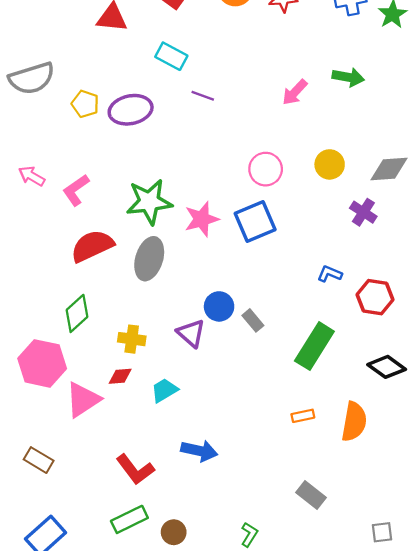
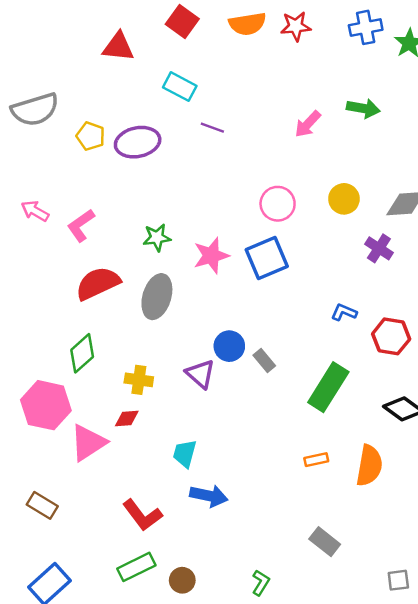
green star: (149, 202) -> (157, 237), size x0.6
cyan trapezoid: (164, 390) -> (185, 454), moved, turned -44

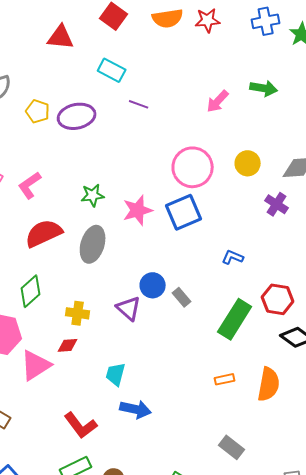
pink circle: (278, 204) -> (193, 167), size x1.4
blue L-shape: (344, 312) -> (233, 257), moved
red hexagon: (391, 336) -> (278, 299), moved

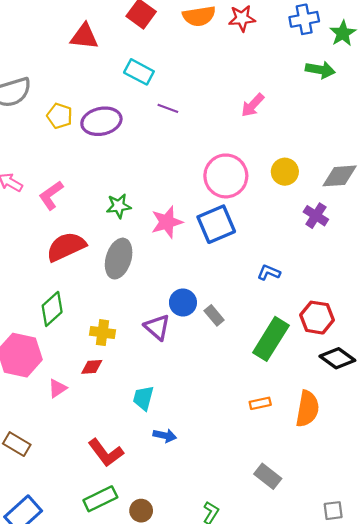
green arrow: (264, 88) -> (320, 70), moved
pink triangle: (36, 365) -> (57, 388), size x0.6
blue arrow: (136, 409) -> (165, 436), size x0.7

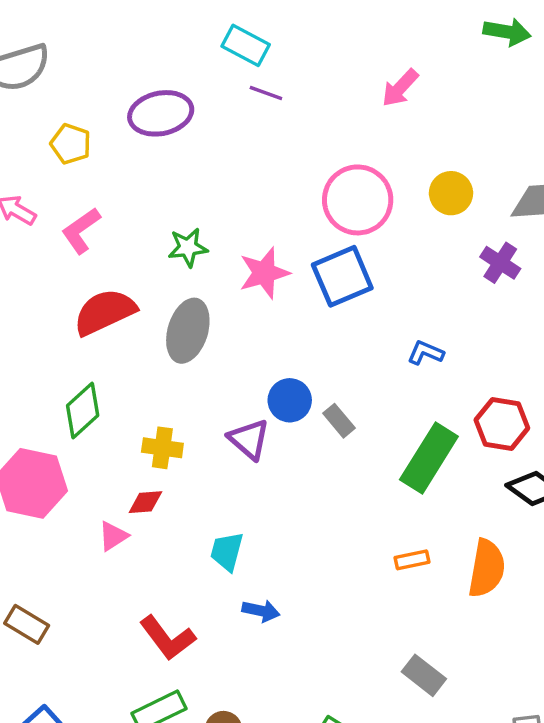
cyan rectangle: (139, 72) -> (246, 45), moved
yellow pentagon: (60, 116) -> (71, 144), moved
pink triangle: (57, 388) -> (113, 536), moved

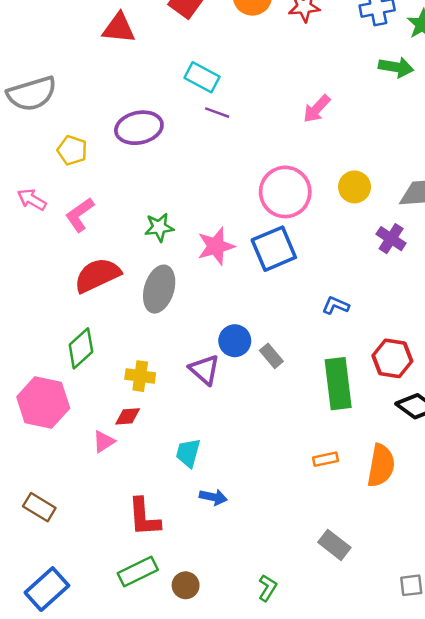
green rectangle: (429, 458) -> (338, 384), turned -39
red L-shape: (167, 638) -> (144, 517), turned 33

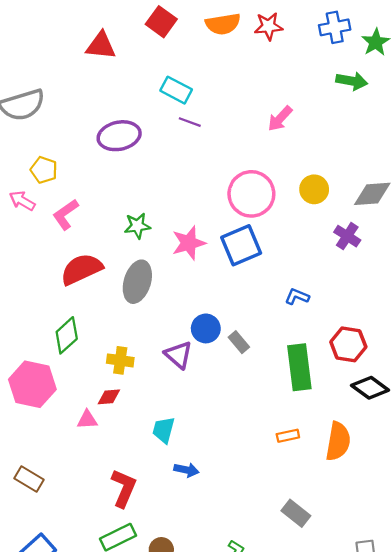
yellow pentagon: (72, 150) -> (44, 170), moved
pink triangle: (104, 442) -> (87, 420), turned 30
red L-shape: (144, 517) -> (124, 488), turned -153

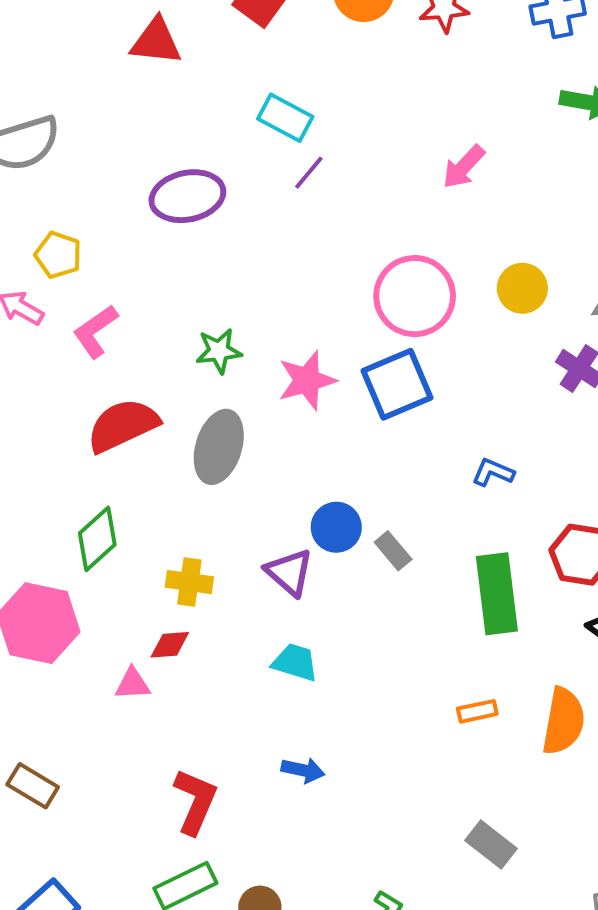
purple line: (190, 122) -> (309, 173), turned -70
cyan trapezoid: (164, 430) -> (295, 662), moved, turned 92

